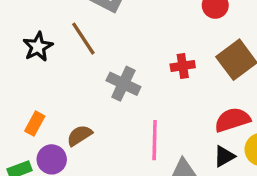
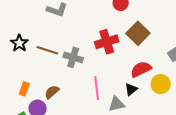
brown line: (83, 39) -> (47, 50), moved, turned -30
red cross: (183, 66) -> (107, 42), size x1.6
black triangle: (224, 156) -> (131, 89), moved

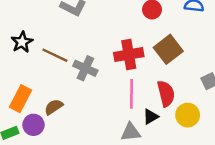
red semicircle: (141, 69) -> (166, 94), turned 95
pink line: (97, 88) -> (131, 94), moved
orange rectangle: (24, 89) -> (21, 99), size x1.5

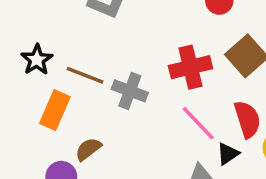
pink line: (131, 94) -> (198, 123), turned -40
orange rectangle: (21, 99) -> (55, 110), moved

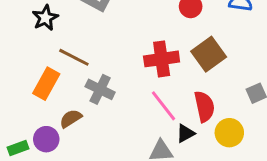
black star: (37, 60) -> (45, 18), moved
gray cross: (130, 91) -> (100, 89), moved

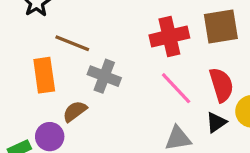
brown square: (209, 54) -> (221, 26), turned 32
orange rectangle: (46, 84) -> (44, 75), turned -32
black triangle: (185, 133) -> (216, 122), moved

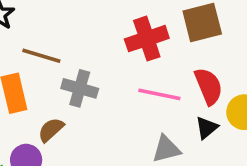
pink line: (176, 88) -> (159, 94), turned -30

